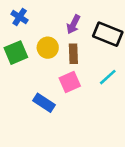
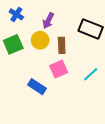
purple arrow: (73, 24) -> (48, 21), moved
cyan line: (108, 77) -> (91, 74), moved

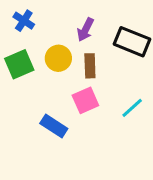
purple arrow: (48, 21) -> (85, 30), moved

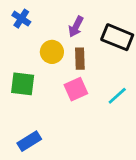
green square: (19, 64) -> (23, 84), moved, turned 30
blue rectangle: (54, 126) -> (29, 141), moved, turned -65

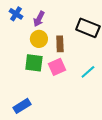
purple arrow: (76, 27) -> (39, 19), moved
green square: (23, 84) -> (34, 63), moved

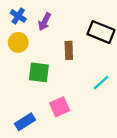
yellow circle: (39, 39) -> (18, 42), moved
pink square: (57, 67) -> (60, 107), moved

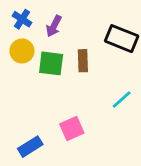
green square: (39, 72) -> (51, 63), moved

